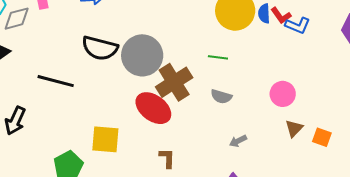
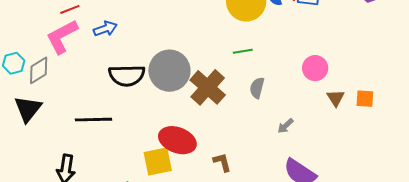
gray semicircle: (221, 97) -> (257, 88), turned 105
red ellipse: (153, 108) -> (177, 140), moved

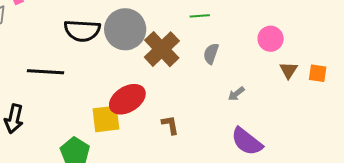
red ellipse: (177, 140) -> (127, 99), turned -57

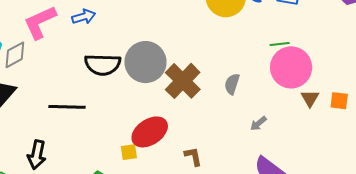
green line: (200, 16) -> (280, 44), moved
pink circle: (271, 39) -> (291, 67), size x1.6
yellow square: (106, 119) -> (129, 152), size x0.6

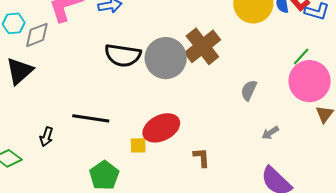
green line: (280, 44) -> (301, 57), turned -48
brown cross: (183, 81) -> (202, 46), moved
black line: (67, 107) -> (91, 118), moved
black arrow: (37, 155) -> (47, 137), size x0.7

